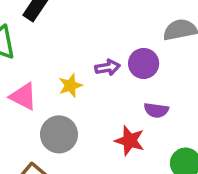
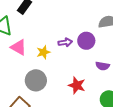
pink triangle: (23, 96) -> (19, 47), moved
purple semicircle: (156, 110) -> (103, 66), moved

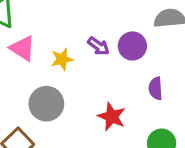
purple arrow: (65, 42) -> (98, 46), turned 40
purple semicircle: (103, 66) -> (156, 88), turned 72

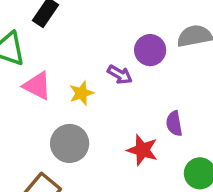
purple circle: (132, 46) -> (150, 50), moved
purple semicircle: (156, 88) -> (174, 124), moved

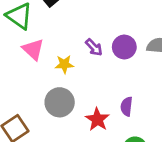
purple arrow: (120, 75) -> (94, 47), moved
gray circle: (70, 143) -> (60, 102), moved

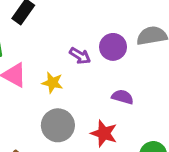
yellow star: (64, 64) -> (52, 83), turned 30
purple semicircle: (127, 107) -> (123, 97), moved, turned 114

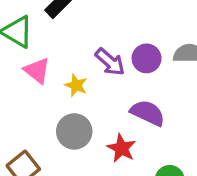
purple arrow: (80, 56) -> (110, 62), size x1.4
purple semicircle: (123, 97) -> (148, 113), size x1.5

